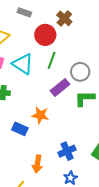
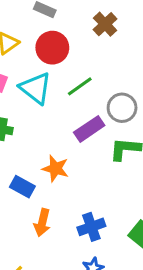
red circle: (45, 35) -> (52, 48), moved
green line: (52, 60) -> (80, 86), turned 30
orange arrow: (37, 164) -> (42, 223), moved

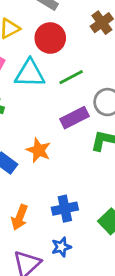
cyan triangle: (36, 88) -> (30, 73), turned -44
orange arrow: (42, 223) -> (20, 217), moved

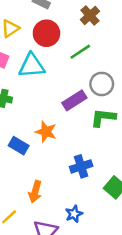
green line: (71, 77) -> (80, 52), moved
blue cross: (65, 209) -> (81, 166), moved

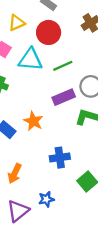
green line: (80, 52) -> (63, 66), moved

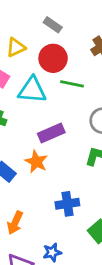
green line: (63, 66) -> (72, 84), moved, turned 36
purple rectangle: (64, 97) -> (51, 133), moved

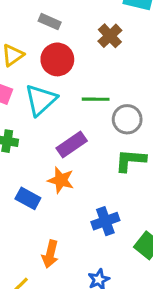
green line: (72, 84) -> (96, 99), moved
cyan triangle: (32, 90) -> (41, 100), turned -36

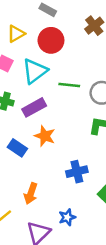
green line: (96, 99) -> (69, 85), moved
purple rectangle: (72, 145) -> (34, 107), moved

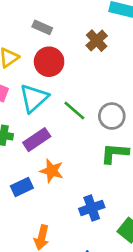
green line: (69, 85) -> (74, 111), turned 40
blue rectangle: (17, 148) -> (22, 187), turned -54

